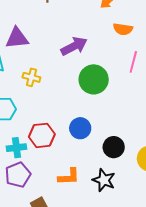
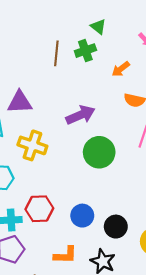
yellow cross: (31, 77) -> (32, 145), size x1.5
blue circle: (80, 128) -> (82, 216), moved

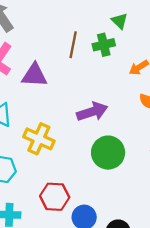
purple triangle: (20, 102) -> (34, 75), moved
red hexagon: (39, 209) -> (55, 197), moved

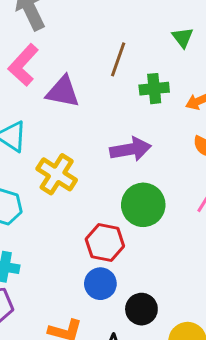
green cross: (104, 45) -> (154, 89), moved
red hexagon: (55, 197) -> (105, 243), moved

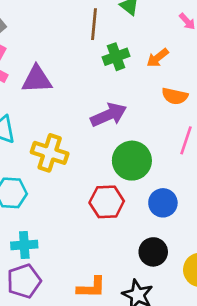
brown line: (118, 59) -> (94, 24), moved
blue circle: (100, 284) -> (163, 203), moved

